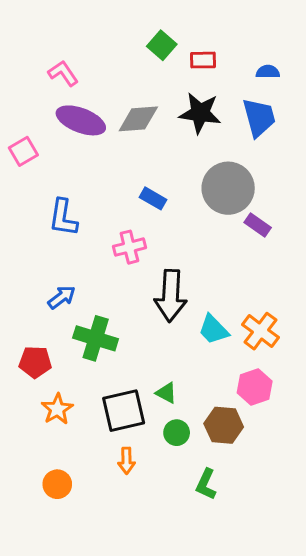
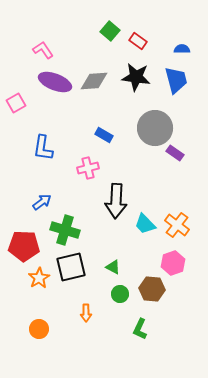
red rectangle: (203, 60) -> (138, 41), turned 36
red pentagon: (35, 362) -> (24, 246), size x1.4
black square: (124, 411) -> (71, 267), moved

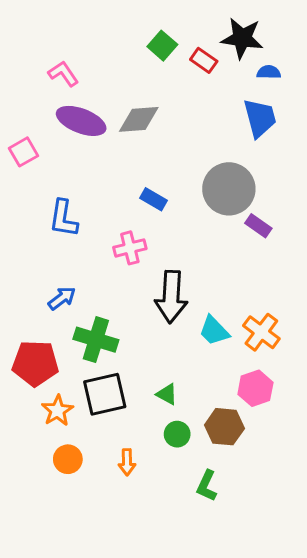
black star: (136, 77) -> (242, 38), moved
orange circle: (39, 329) -> (68, 459), moved

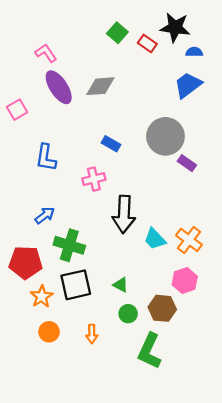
blue trapezoid: (260, 118) -> (188, 85), turned -112
purple ellipse: (81, 121) -> (59, 87), turned 36
green L-shape: (207, 486) -> (149, 351), size x1.6

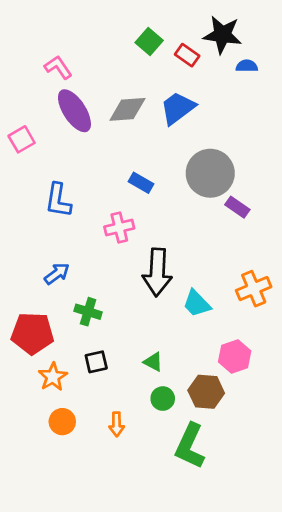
blue trapezoid: (188, 85) -> (178, 108), moved
orange cross: (189, 240) -> (254, 289), moved, turned 30
green cross: (69, 245) -> (88, 312), size x0.7
black square: (76, 285) -> (96, 362), size x0.6

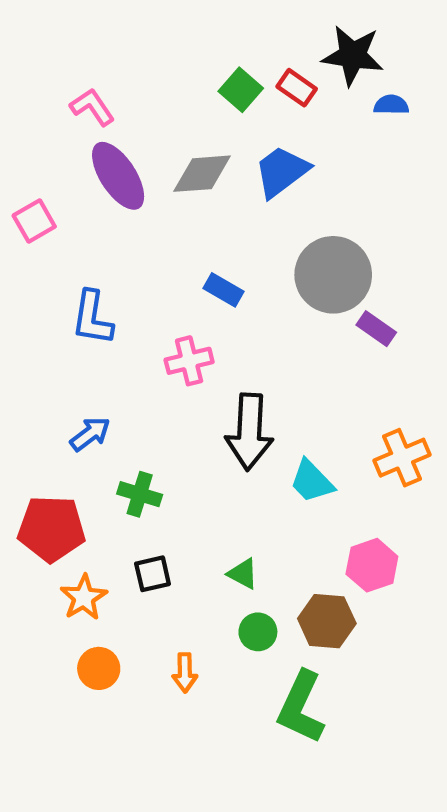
green square: (149, 42) -> (241, 90), moved

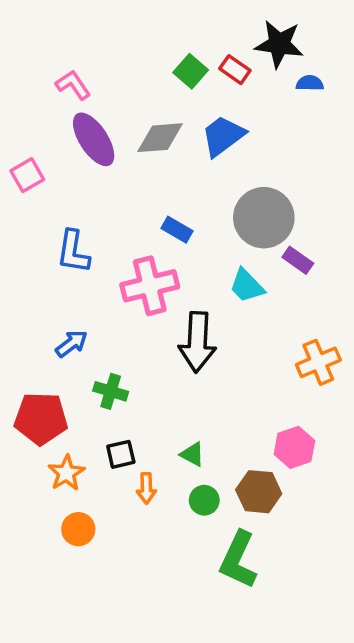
pink cross: (189, 361) -> (150, 286), size x1.5
cyan trapezoid: (312, 481) -> (247, 286), moved
orange arrow: (185, 673) -> (146, 488), moved

